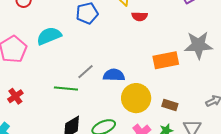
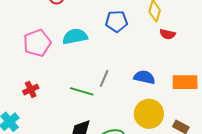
gray line: (85, 72) -> (104, 78), turned -36
blue semicircle: (114, 75) -> (144, 77), moved

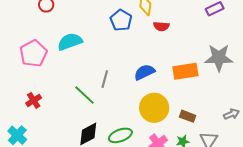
blue pentagon: (117, 21) -> (121, 20), moved, turned -30
blue semicircle: (144, 77) -> (144, 72), turned -30
green line: (82, 91) -> (84, 95), turned 35

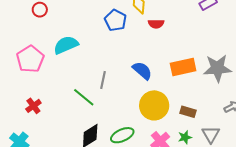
gray star: (219, 58) -> (217, 68), moved
blue semicircle: (144, 72) -> (142, 71), turned 70

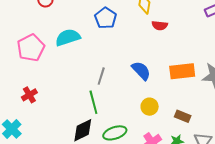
blue pentagon: (115, 20) -> (106, 18), moved
green line: (84, 97) -> (93, 102), moved, turned 30
yellow circle: (154, 105) -> (150, 107), size x0.6

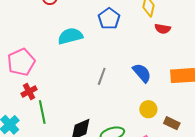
pink pentagon: (31, 48) -> (21, 62), moved
green line: (93, 102) -> (42, 112), moved
brown rectangle: (183, 116) -> (172, 123), moved

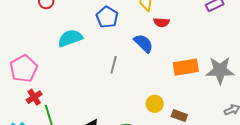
blue semicircle: (142, 73) -> (144, 43), moved
gray line: (102, 76) -> (114, 65), moved

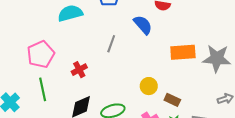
pink pentagon: (24, 69) -> (41, 54), moved
red cross: (34, 97) -> (79, 70), moved

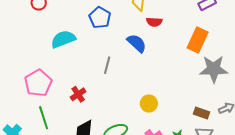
orange rectangle: (183, 52) -> (198, 40), moved, turned -55
brown rectangle: (172, 100) -> (202, 113), moved

